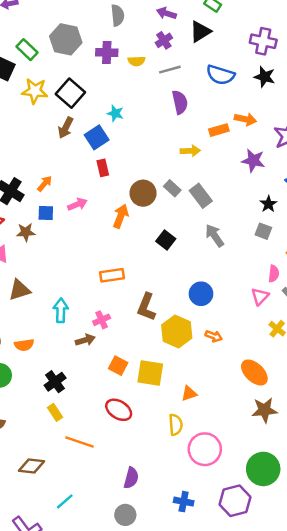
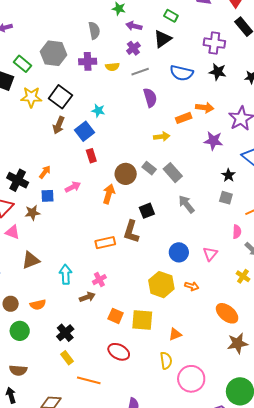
black square: (166, 240) -> (147, 211), turned 35
pink triangle: (260, 296) -> (210, 254), moved
brown L-shape: (146, 307) -> (131, 232), moved

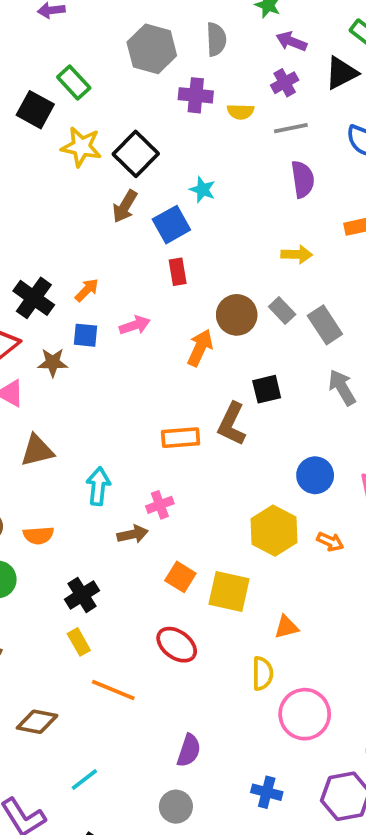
gray hexagon: (53, 53) -> (152, 49), moved
yellow arrow: (162, 137) -> (297, 254), moved

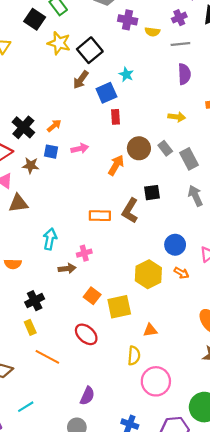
red rectangle: (178, 272) -> (115, 117), moved
brown triangle: (37, 451) -> (18, 203), moved
orange arrow: (330, 542) -> (181, 273), moved
yellow square: (229, 592) -> (119, 307), turned -30

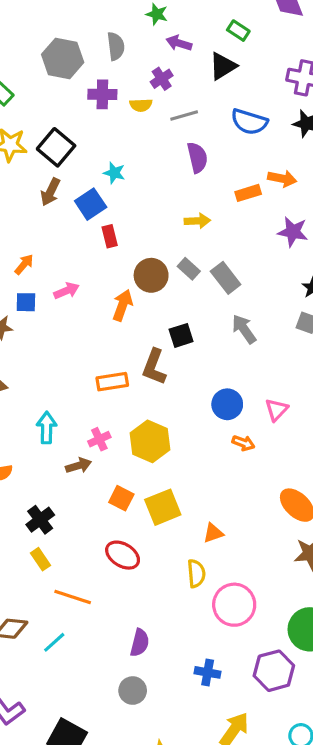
purple cross: (179, 18) -> (162, 79), moved
yellow hexagon: (148, 274) -> (150, 441), moved
cyan line: (26, 407) -> (54, 642), moved

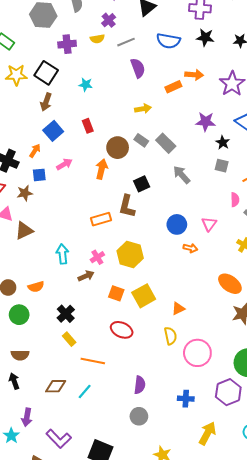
purple cross: (102, 94) -> (67, 44), moved
blue square: (91, 204) -> (53, 131), moved
purple star: (293, 232) -> (206, 122), moved

